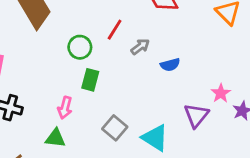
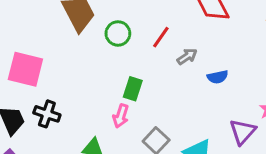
green circle: (80, 47) -> (118, 33), moved
pink arrow: (65, 108) -> (121, 116), moved

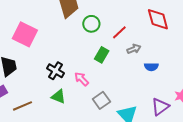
green rectangle: (133, 89) -> (102, 55), moved
black cross: (47, 114) -> (56, 71), moved
pink arrow: (121, 116) -> (82, 79), turned 105

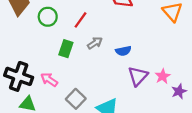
gray arrow: (134, 49) -> (95, 43), moved
black cross: (56, 71) -> (19, 76), size x1.4
purple triangle: (160, 107) -> (138, 76), moved

